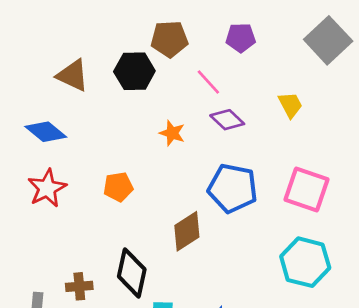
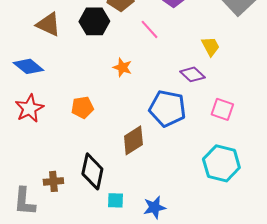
purple diamond: (227, 120) -> (192, 74), moved
pink square: (307, 190) -> (222, 109), size x0.7

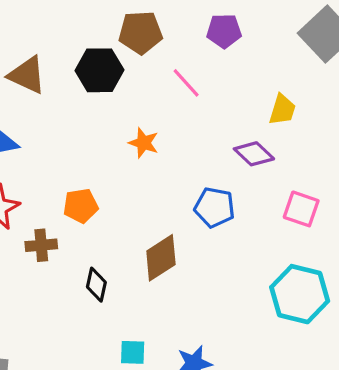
yellow trapezoid: (210, 46) -> (282, 110), turned 45
blue pentagon: (167, 108) -> (215, 207), size x0.7
black diamond: (92, 171) -> (96, 285), moved, size x0.6
brown cross: (53, 181) -> (41, 245), moved

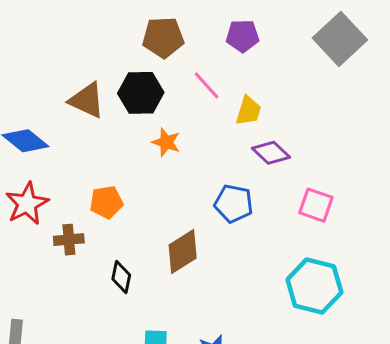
black hexagon: (100, 70) -> (141, 93), moved
brown triangle: (27, 75) -> (87, 100), moved
yellow trapezoid: (282, 110) -> (249, 111), moved

